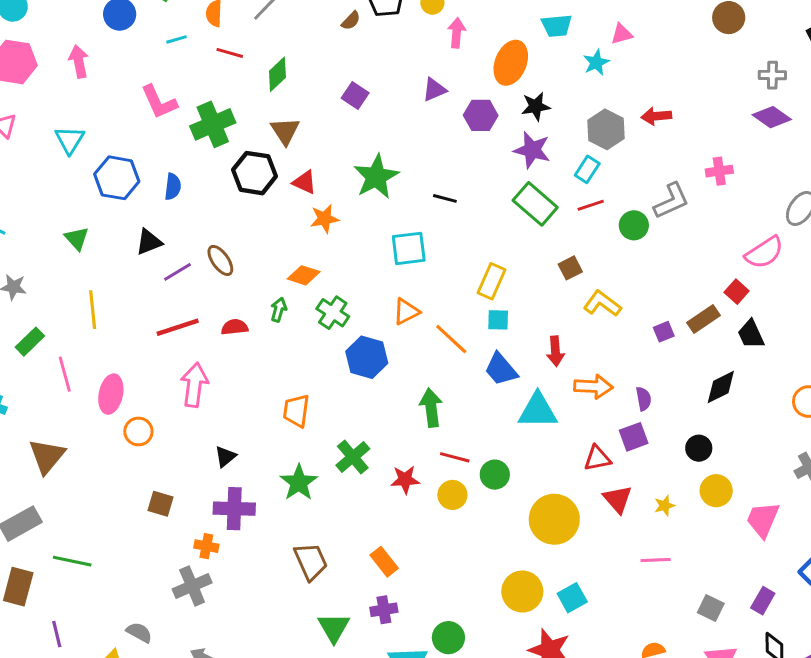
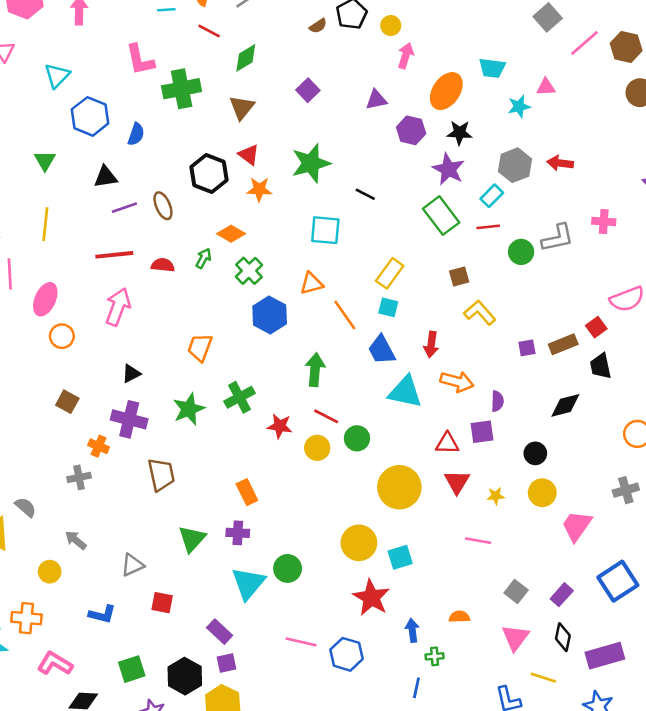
black hexagon: (254, 173) -> (209, 173), moved
brown trapezoid: (311, 561) -> (161, 475), moved
gray cross: (192, 586) -> (79, 477), size x0.7

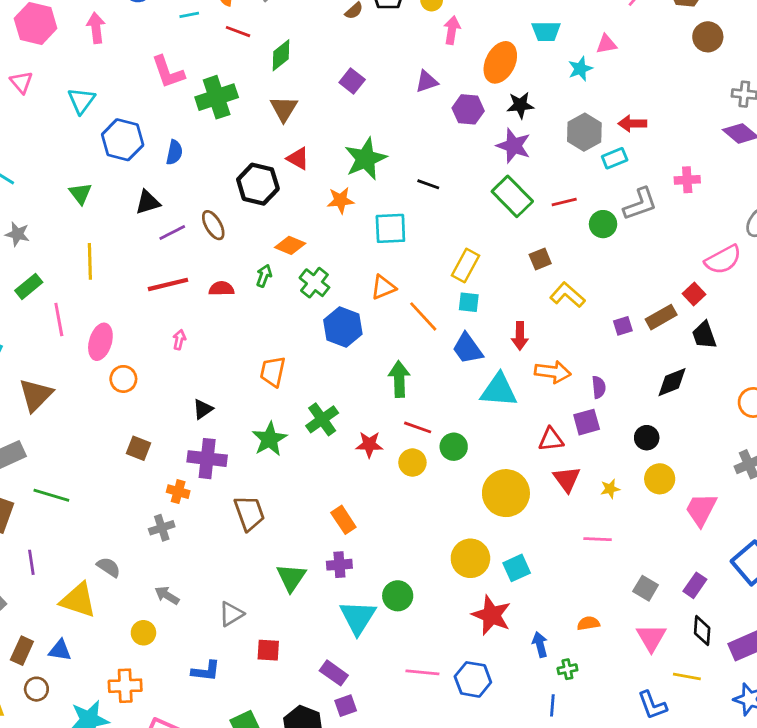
orange star: (259, 189) -> (341, 200), moved
cyan rectangle: (492, 196) -> (615, 158), moved, turned 30
pink arrow: (118, 307) -> (179, 340), size x0.5

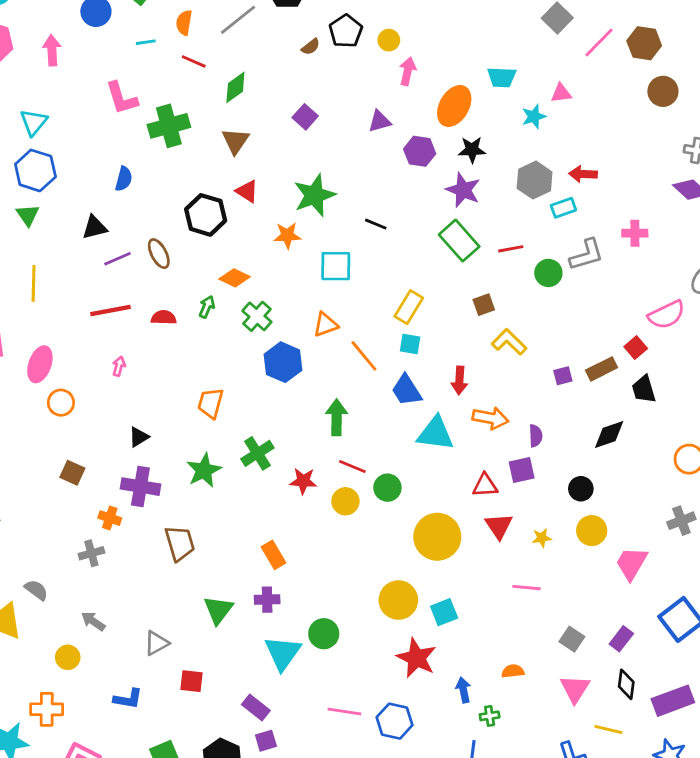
blue hexagon: (123, 140) -> (35, 170), moved

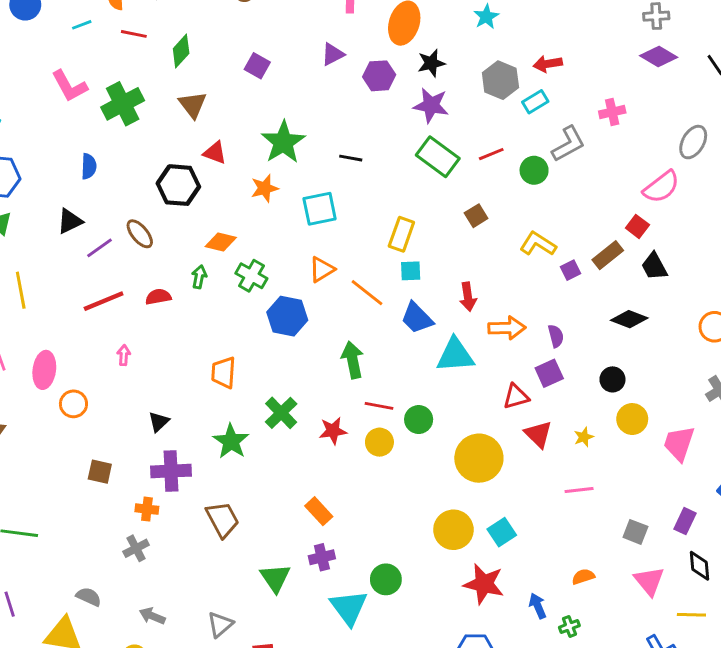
yellow L-shape: (509, 342) -> (538, 244), moved
black diamond: (609, 434) -> (629, 319), turned 52

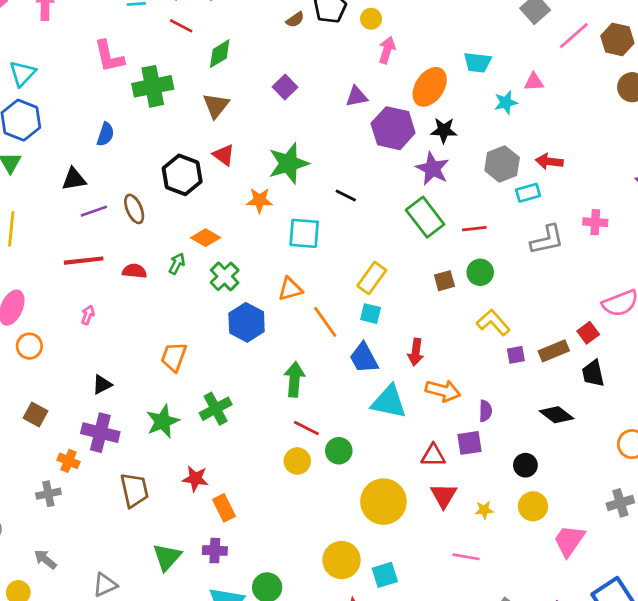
purple hexagon: (379, 76) -> (393, 128), size x1.4
green circle: (534, 170) -> (480, 272), moved
red star: (333, 431) -> (195, 479), moved

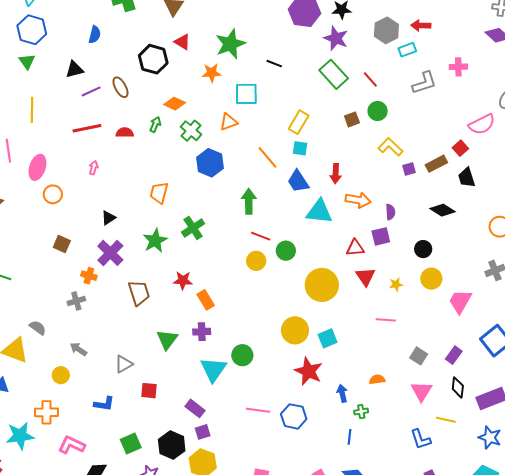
red line: (474, 229) -> (370, 80), turned 60
orange triangle: (290, 289) -> (229, 122), moved
purple cross: (100, 433) -> (110, 253), turned 36

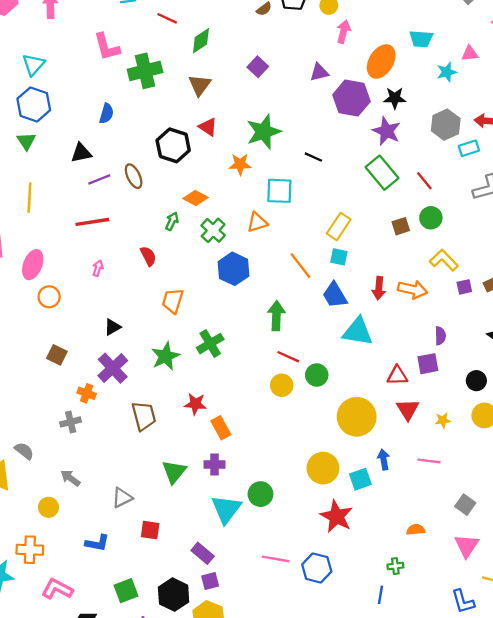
red semicircle: (125, 133) -> (148, 256), moved, turned 60
orange arrow: (358, 200) -> (413, 289), moved
blue arrow: (342, 393) -> (384, 459), moved

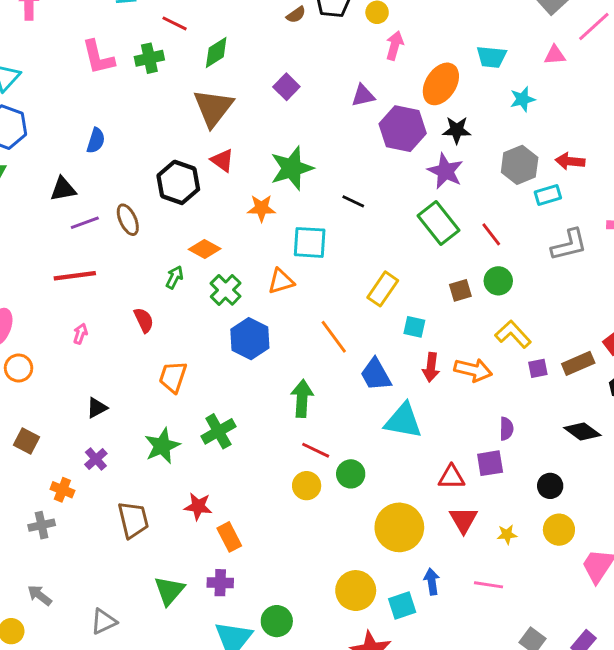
pink triangle: (470, 54) -> (555, 55), moved
green cross: (145, 71) -> (149, 58), moved, size x0.7
brown triangle: (200, 85) -> (213, 108), size x1.4
cyan square: (339, 257) -> (414, 327), moved
purple cross: (113, 368) -> (96, 459), size x0.6

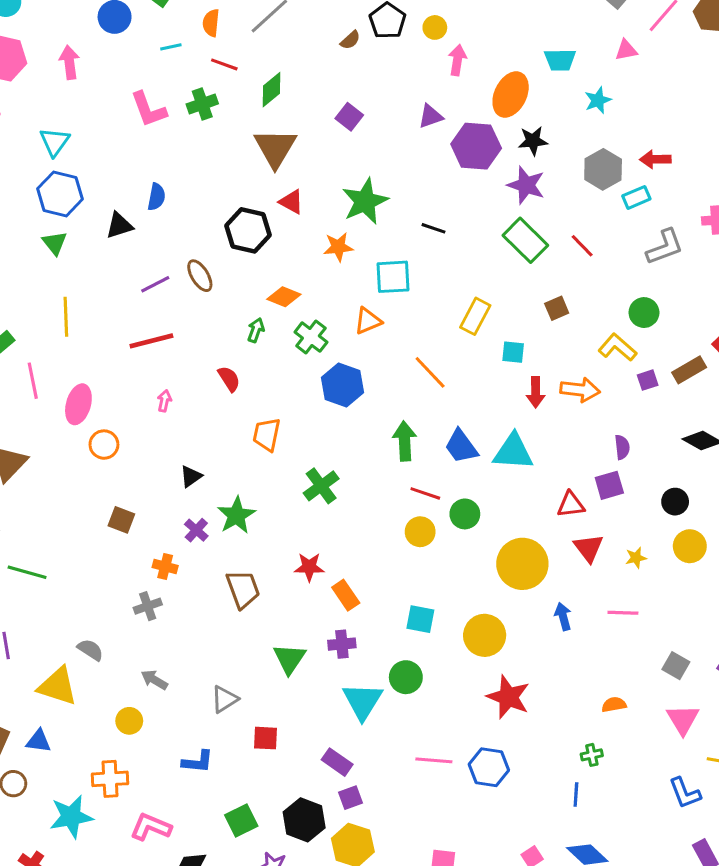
black triangle: (63, 189) -> (119, 225), moved
green circle: (498, 281) -> (644, 313), moved
blue trapezoid: (376, 375) -> (461, 446), moved
green star: (162, 446) -> (236, 515), moved
cyan square: (402, 606) -> (420, 619), moved, turned 36

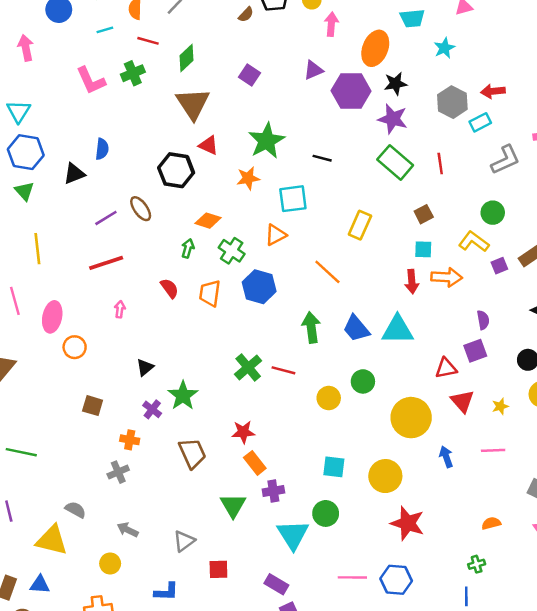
red line: (582, 246) -> (440, 163), turned 40
cyan square: (513, 352) -> (423, 249), moved
orange trapezoid: (267, 435) -> (210, 293), moved
red line: (425, 493) -> (283, 370), moved
orange rectangle: (346, 595) -> (255, 463), moved

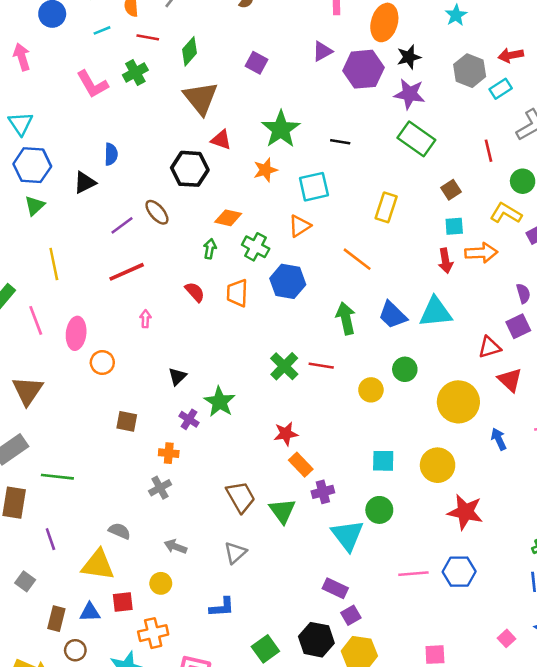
red line: (440, 163) -> (488, 151), moved
green triangle: (24, 191) -> (35, 206), turned 35
brown trapezoid: (192, 453) -> (241, 497), moved
red square: (218, 569) -> (123, 602), moved

